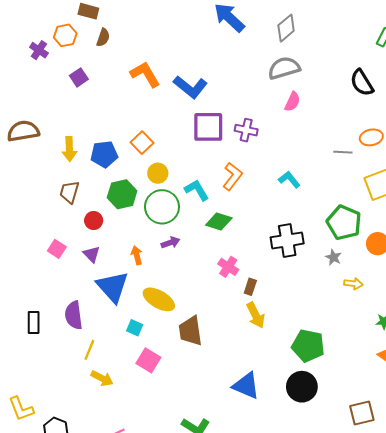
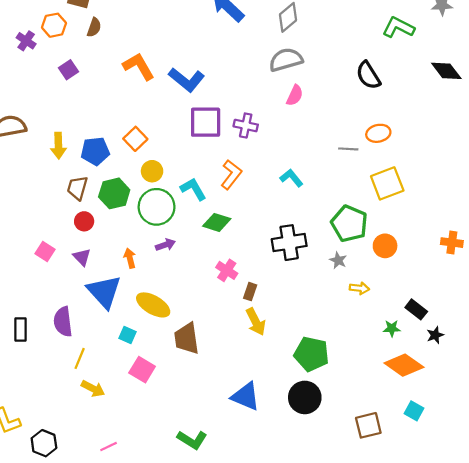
brown trapezoid: (69, 192) -> (77, 188), moved

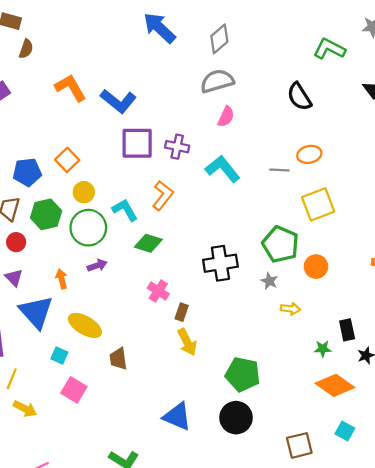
cyan L-shape: (291, 178) -> (223, 169), moved, size x1.5
black rectangle: (416, 309) -> (347, 330), turned 40
brown trapezoid: (187, 338) -> (118, 359), size x0.7

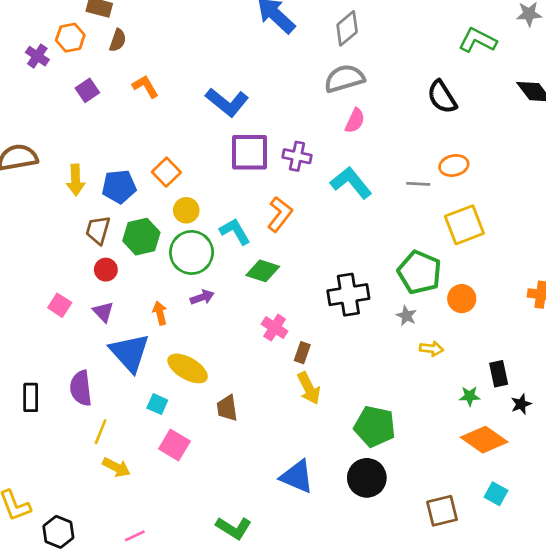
orange L-shape: (71, 88) -> (145, 86), moved, size x0.7

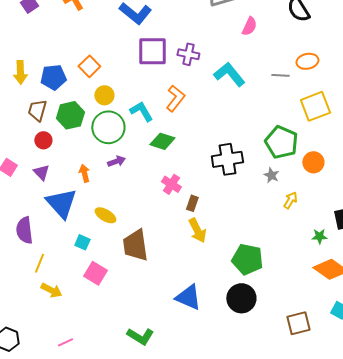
pink semicircle: (355, 121) -> (249, 26), moved
yellow arrow: (431, 349) -> (290, 200), turned -66
yellow ellipse: (188, 368) -> (105, 215), size x0.7
brown trapezoid: (227, 408) -> (135, 245), size x1.6

